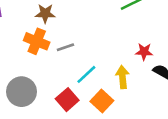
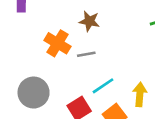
brown star: (45, 14) -> (89, 21), moved

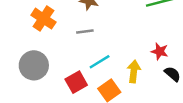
orange cross: (58, 43) -> (43, 19), moved

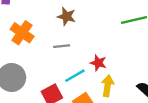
red star: (160, 51) -> (98, 63), moved

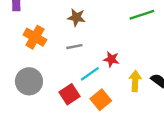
yellow arrow: (108, 86) -> (135, 81), moved

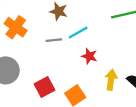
cyan line: (90, 74) -> (78, 33), moved

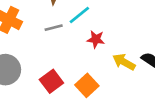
yellow arrow: (111, 80) -> (124, 62), turned -60

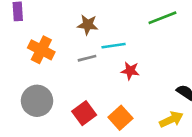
cyan line: (79, 15) -> (114, 46), turned 30
yellow arrow: (124, 62) -> (171, 119), moved, turned 125

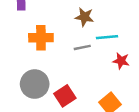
orange cross: (41, 50) -> (41, 38), turned -30
red square: (84, 113) -> (65, 96), moved

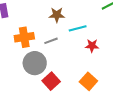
gray line: (82, 47) -> (51, 41), moved
gray circle: (35, 84) -> (35, 63), moved

